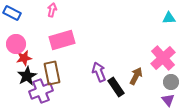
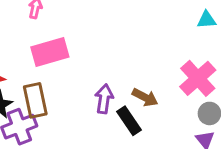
purple arrow: (99, 72) -> (104, 99), turned 30
brown arrow: (136, 76) -> (145, 97), moved, turned 90

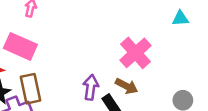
pink rectangle: (50, 52) -> (20, 46), moved, turned 40
pink cross: (198, 78) -> (136, 53), moved

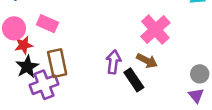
pink rectangle: (20, 46) -> (48, 24), size x0.7

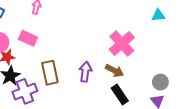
brown rectangle: (57, 63) -> (50, 73), moved
black rectangle: (134, 80) -> (120, 95), moved

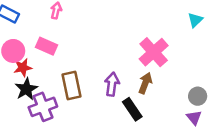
cyan triangle: (158, 15) -> (195, 20), turned -40
brown arrow: (115, 71) -> (145, 83), turned -96
black rectangle: (120, 95) -> (132, 109), moved

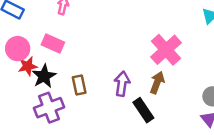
brown rectangle: (72, 85) -> (79, 85), size x0.7
black star: (26, 89) -> (44, 76), moved

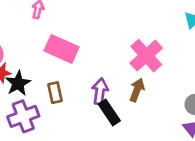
pink rectangle: (53, 44) -> (62, 49), moved, size x1.4
black rectangle: (143, 110) -> (109, 112), moved

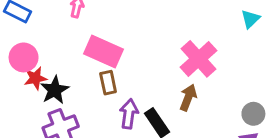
purple arrow: (100, 91) -> (129, 114), moved
brown rectangle: (55, 93) -> (108, 83), moved

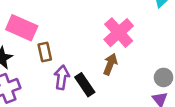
pink rectangle: (104, 52) -> (22, 28), moved

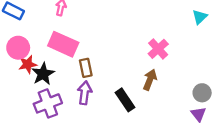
pink cross: (119, 33) -> (158, 49), size x0.7
purple arrow: (62, 77) -> (85, 93), moved

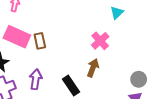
cyan triangle: (200, 17) -> (117, 13), moved
brown rectangle: (86, 68) -> (40, 41), moved

